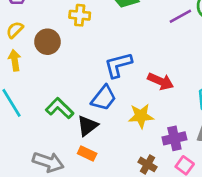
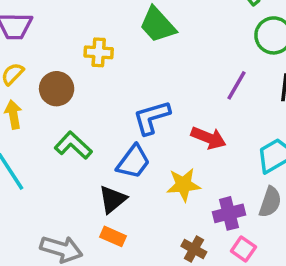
purple line: (180, 16) -> (237, 85), moved, turned -30
green L-shape: (60, 108) -> (73, 145), moved

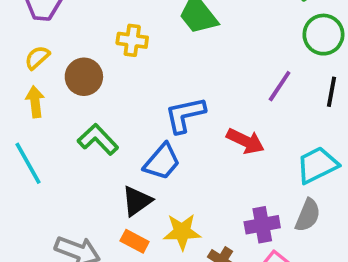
yellow star: (183, 185) -> (182, 232), moved

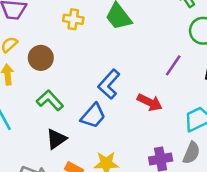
yellow cross: (132, 40) -> (73, 19), moved
blue L-shape: (185, 115) -> (109, 84), turned -36
black triangle: (137, 201) -> (56, 139), moved

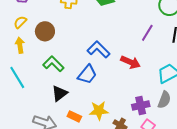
blue L-shape: (109, 84) -> (98, 49), turned 95

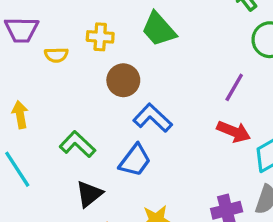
yellow semicircle: (20, 22) -> (56, 55), moved, turned -136
brown circle: (45, 31) -> (123, 80), moved
red arrow: (130, 62) -> (234, 132), moved

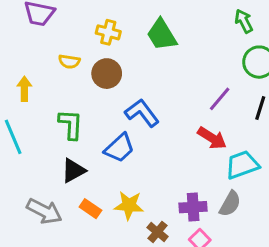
yellow semicircle: (56, 55) -> (69, 62), moved
brown circle: (123, 80) -> (107, 74), moved
green L-shape: (77, 144) -> (71, 124), turned 40

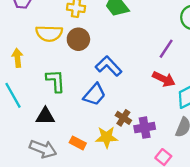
yellow semicircle: (69, 62) -> (49, 33), size x1.6
black triangle: (73, 171) -> (45, 116), moved, turned 36
purple cross: (193, 207) -> (145, 128), moved
brown cross: (158, 232) -> (123, 118), moved

